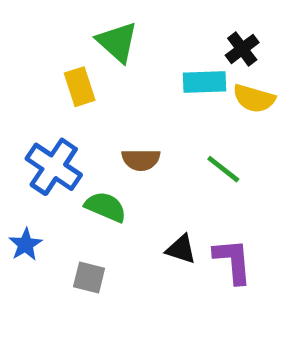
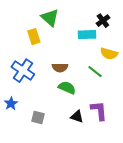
yellow semicircle: (254, 98) -> (109, 54), moved
green semicircle: (106, 207) -> (67, 88), moved
black triangle: (181, 249) -> (77, 117), moved

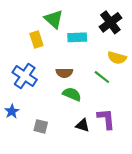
black cross: (103, 21) -> (110, 22), size x1.5
cyan rectangle: (87, 35) -> (77, 37), moved

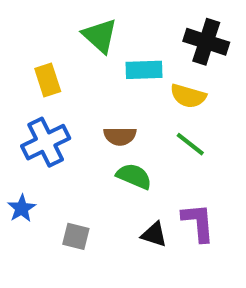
black cross: (110, 22) -> (206, 42), turned -35
yellow rectangle: (36, 40) -> (48, 80), moved
yellow semicircle: (117, 58) -> (188, 96), moved
blue cross: (25, 76) -> (46, 142), turned 30

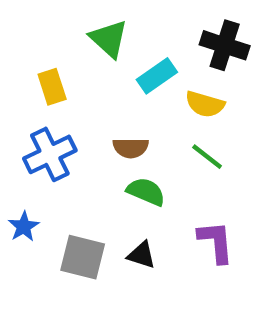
cyan rectangle: (144, 70) -> (157, 76), turned -33
black triangle: (154, 234) -> (142, 255), moved
gray square: (76, 236) -> (83, 257), size x1.5

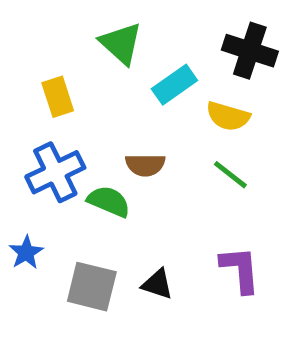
green semicircle: (146, 192) -> (109, 201), moved

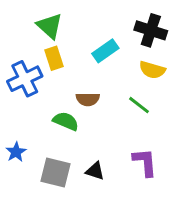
green triangle: (121, 43) -> (50, 26), moved
yellow rectangle: (58, 97) -> (54, 58), moved
yellow semicircle: (228, 116) -> (152, 70), moved
blue cross: (55, 172) -> (25, 79), moved

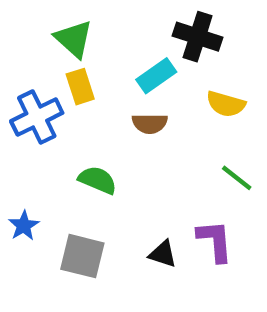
black cross: (151, 30) -> (198, 37), moved
brown semicircle: (88, 99) -> (150, 124), moved
green line: (139, 105) -> (237, 178), moved
black triangle: (95, 171) -> (163, 254), moved

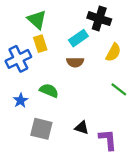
yellow semicircle: (226, 104) -> (113, 52), turned -78
blue star: (24, 226) -> (21, 100), moved
purple L-shape: (215, 241) -> (108, 140), moved

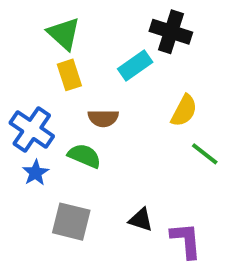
yellow semicircle: (113, 52) -> (184, 111), moved
blue cross: (18, 59) -> (32, 129), moved, turned -30
brown semicircle: (75, 62) -> (103, 118), moved

